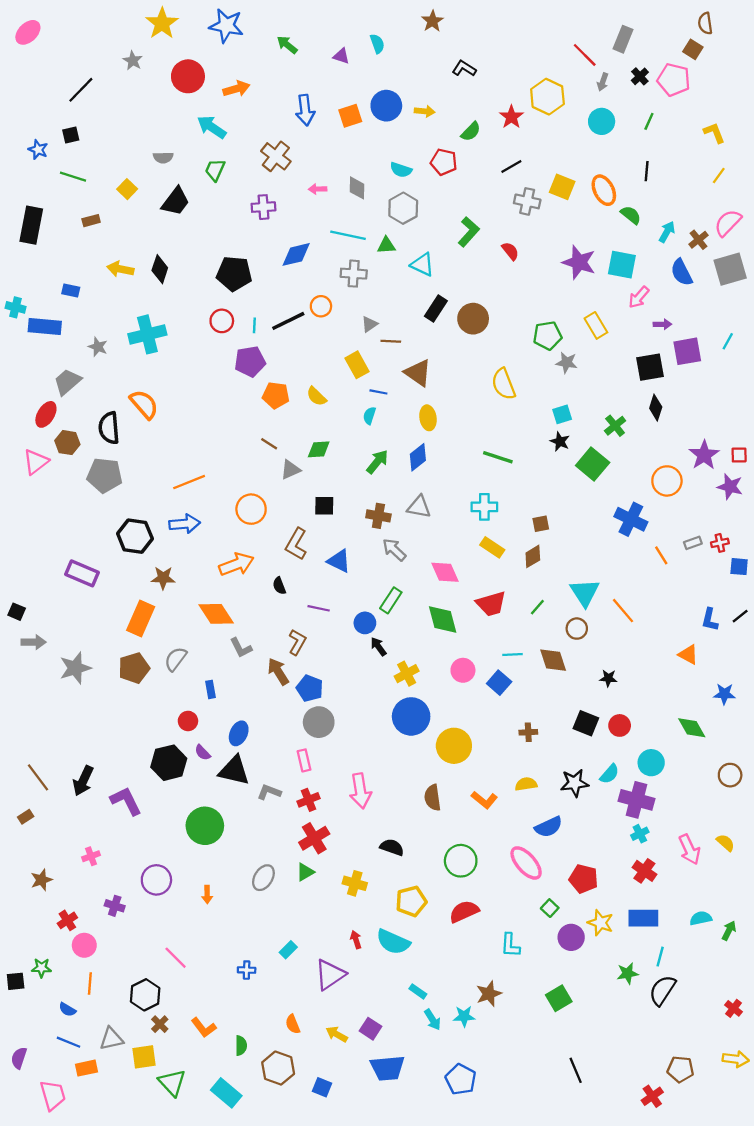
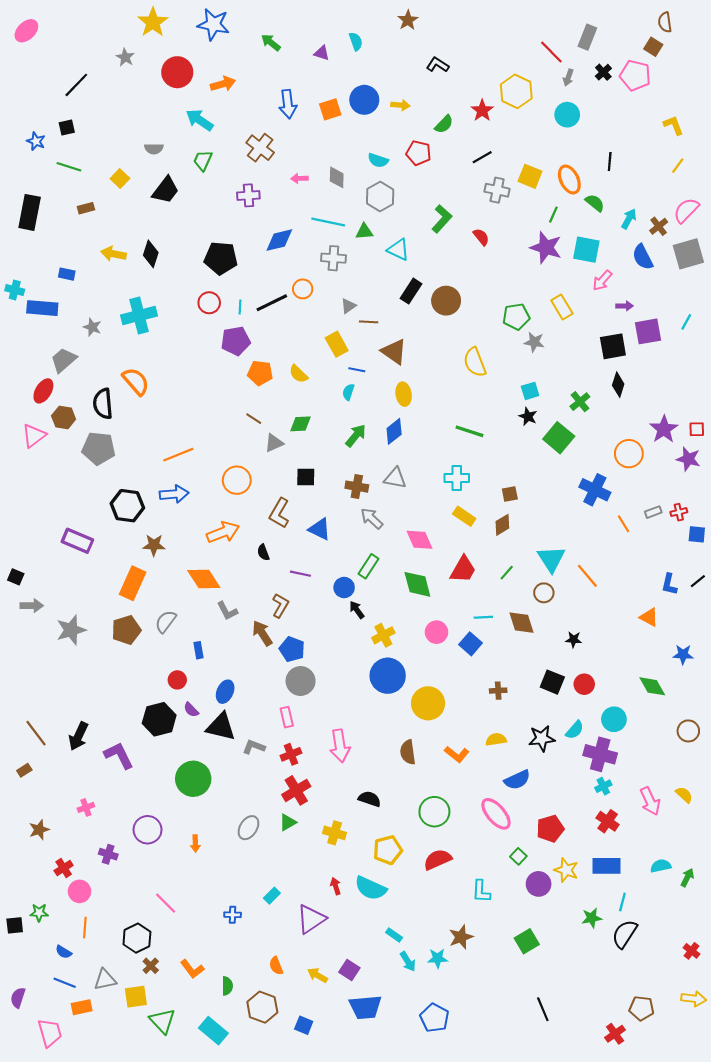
green line: (649, 121) -> (553, 215), moved
red trapezoid: (491, 604) -> (463, 569), turned -44
red pentagon: (584, 879) -> (550, 829), turned -30

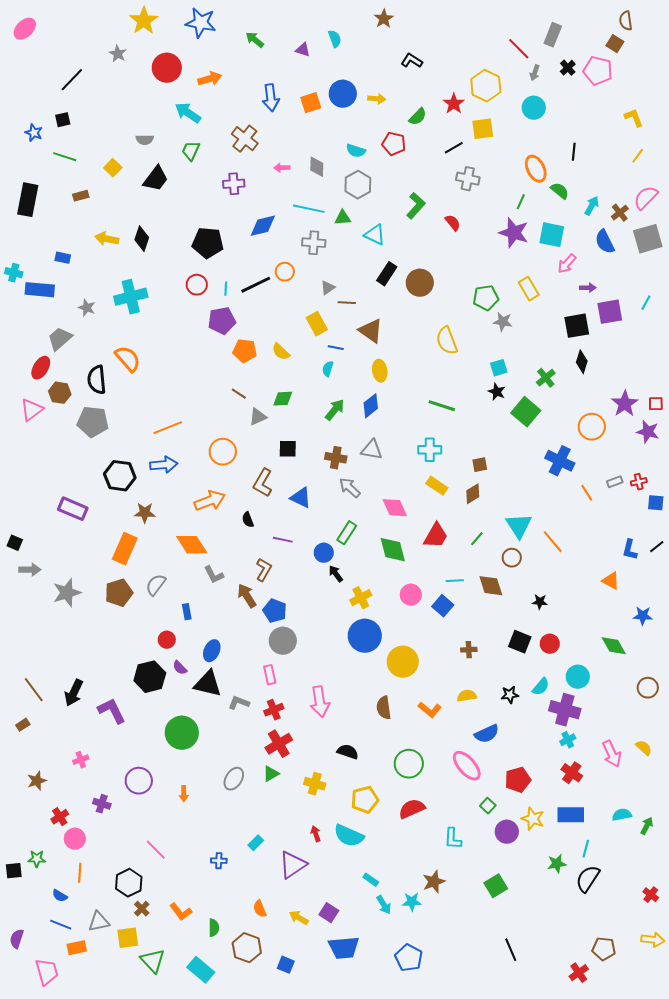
yellow square: (530, 176) -> (483, 129), moved, turned -30
black star: (542, 738) -> (510, 695), size x0.7

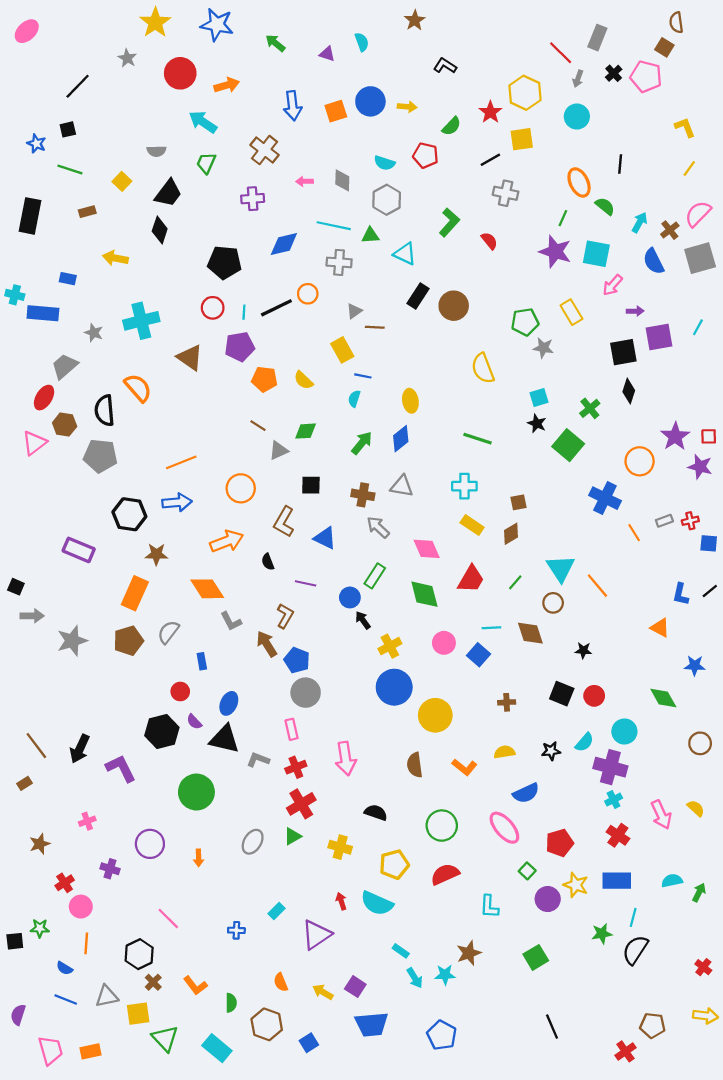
black diamond: (142, 239) -> (160, 230), moved
brown triangle: (371, 331) -> (190, 358), moved
orange rectangle: (77, 948) -> (91, 1051), moved
blue square: (286, 965) -> (309, 1043), turned 36

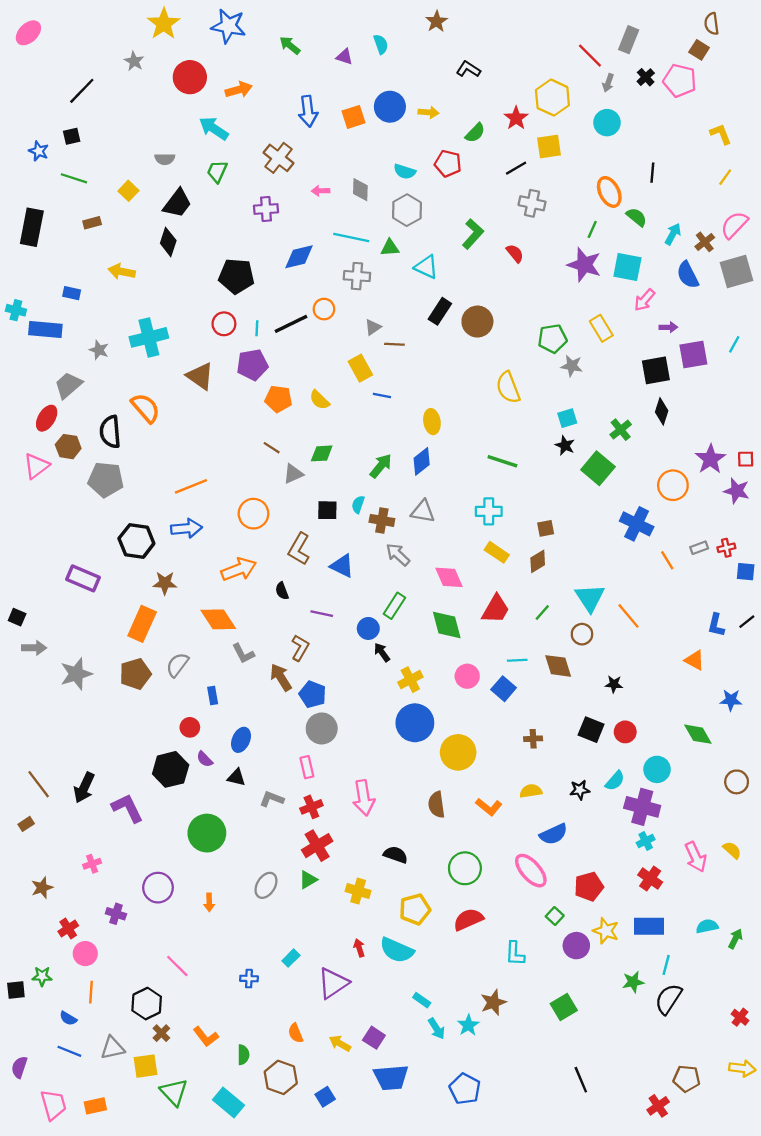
cyan semicircle: (354, 399) -> (358, 505), moved
black triangle: (225, 739) -> (236, 777), size x0.6
cyan star: (445, 975) -> (468, 1025), turned -30

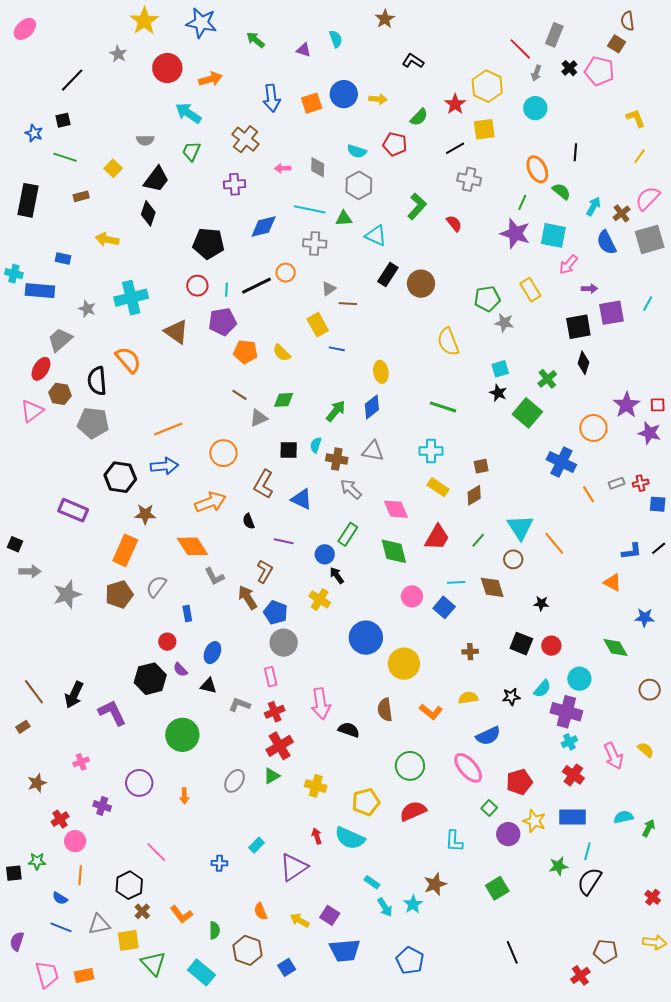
blue L-shape: (716, 625) -> (632, 551), turned -110
yellow cross: (410, 680) -> (320, 599), moved, turned -30
black semicircle: (396, 855) -> (349, 730), moved

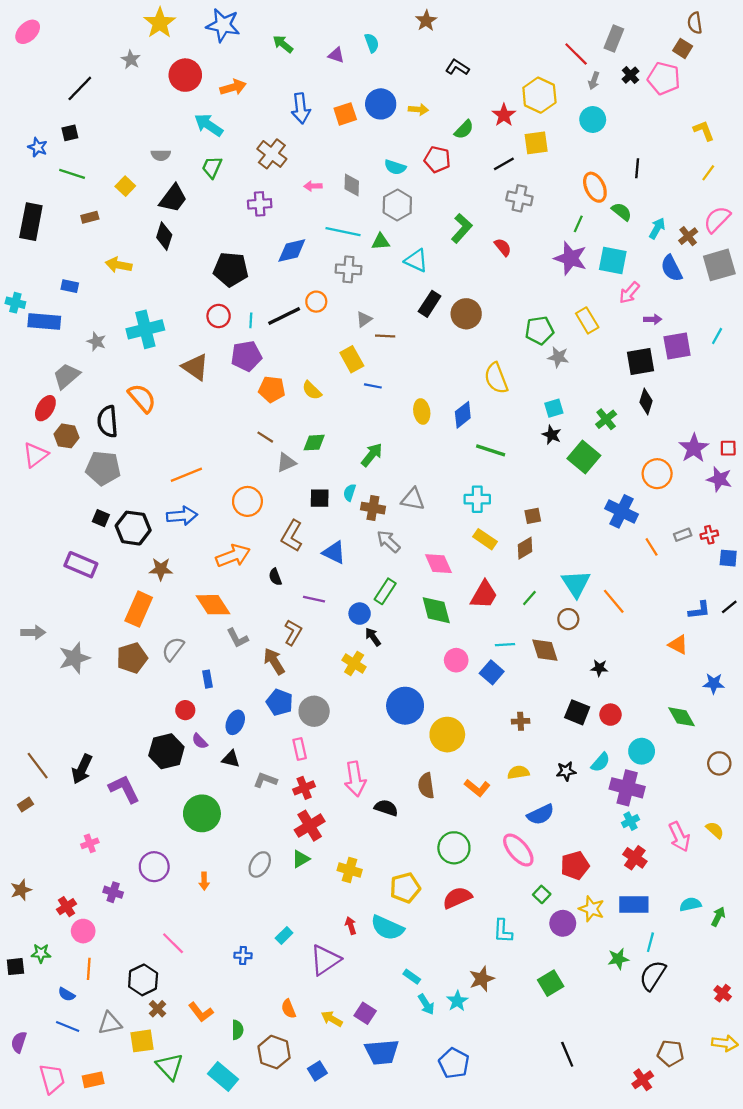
blue diamond: (372, 407) -> (463, 415), moved
black square: (15, 544) -> (101, 518), moved
blue pentagon: (276, 612) -> (280, 702), moved
brown star: (37, 783) -> (21, 890), moved

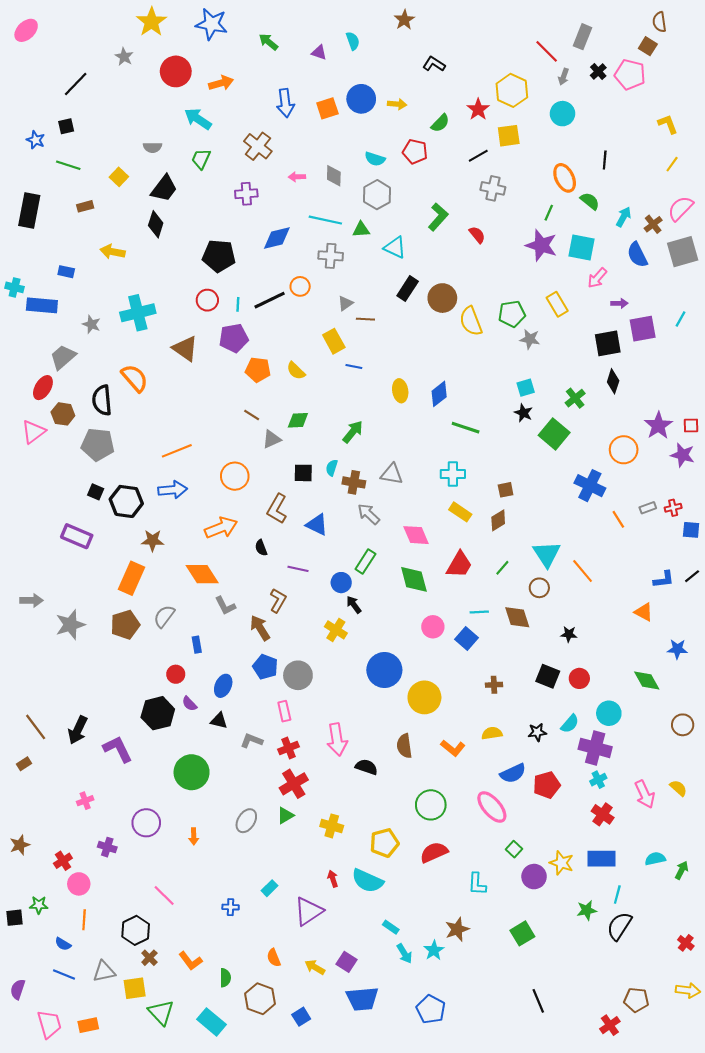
yellow semicircle: (496, 378) -> (471, 321), moved
red pentagon: (575, 866) -> (547, 785), moved

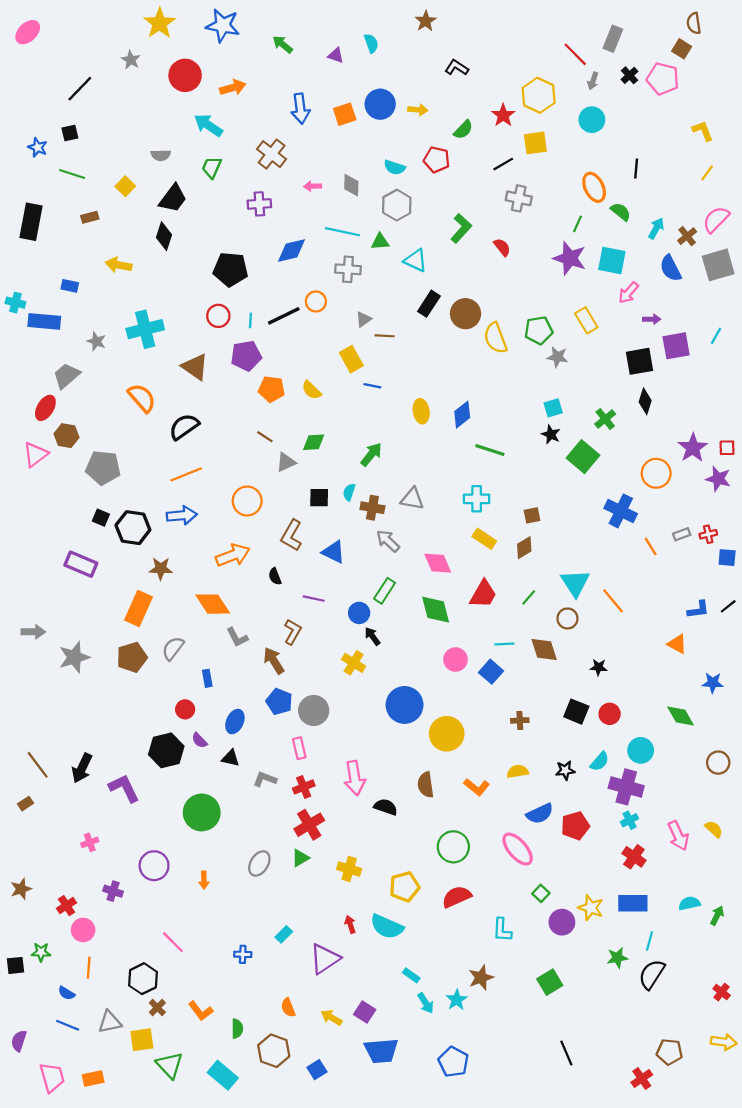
black semicircle: (102, 400) -> (184, 427), moved, turned 60

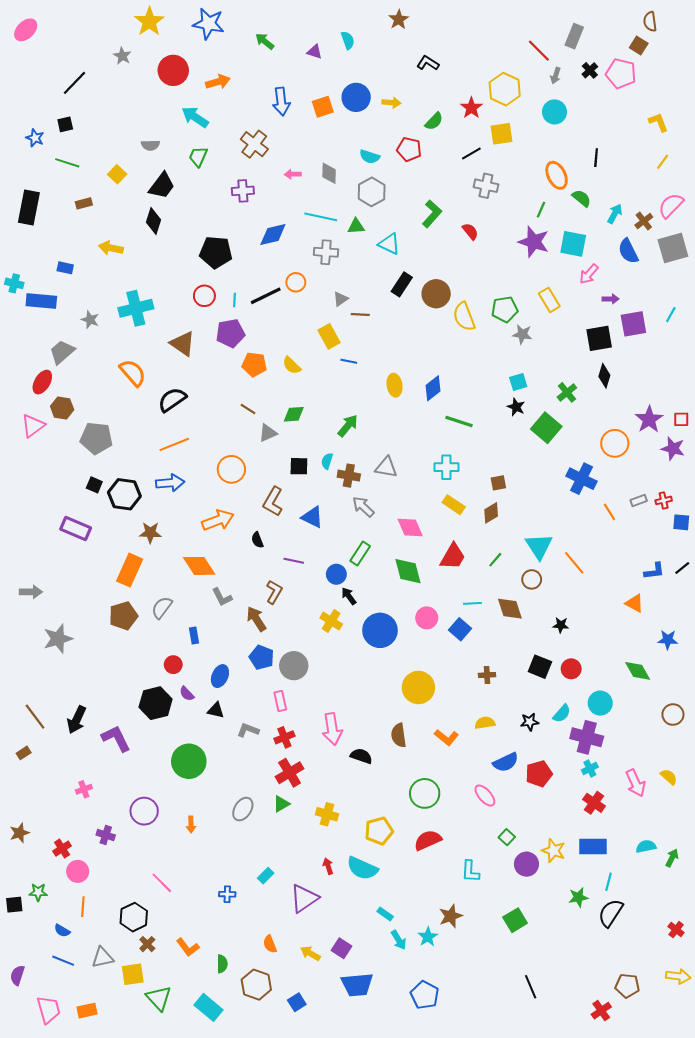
gray star: (74, 657) -> (58, 639), moved
blue circle: (405, 705) -> (380, 630), moved
pink ellipse: (518, 849) -> (485, 796), size x0.7

